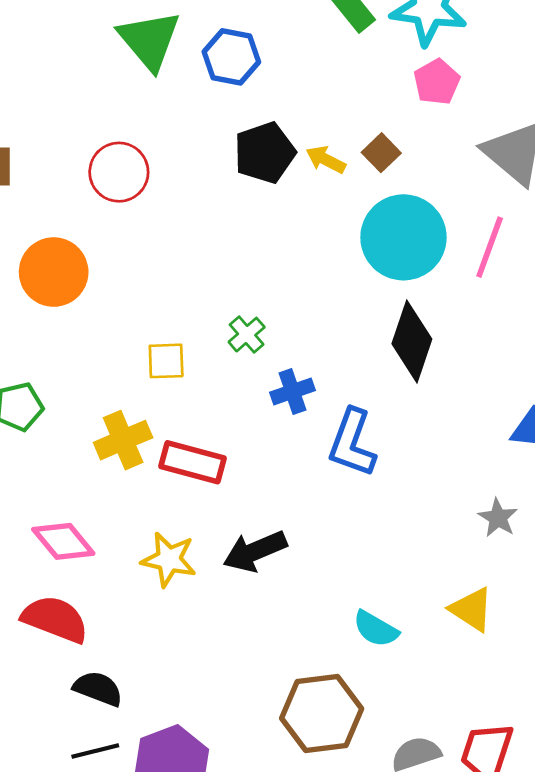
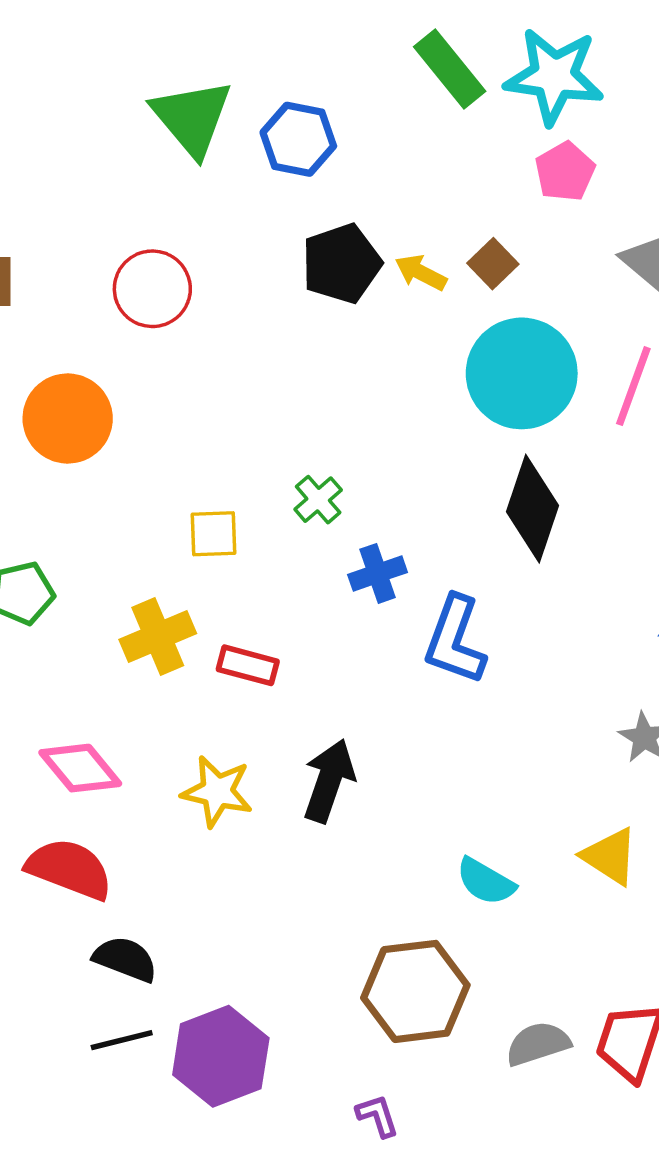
red rectangle: (192, 462) -> (248, 665), size x0.7
black arrow: (255, 551) -> (329, 781), turned 132

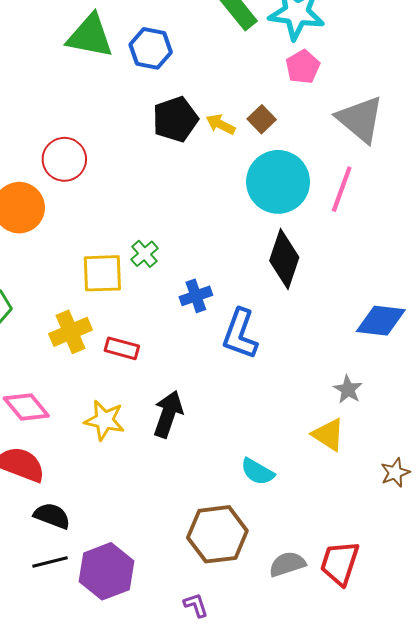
green triangle: (192, 118) -> (90, 36), turned -39
red circle: (152, 289) -> (64, 159), moved
green cross: (318, 500) -> (144, 254), moved
yellow square: (214, 534) -> (102, 273), size x1.4
yellow triangle: (610, 856) -> (328, 435), moved

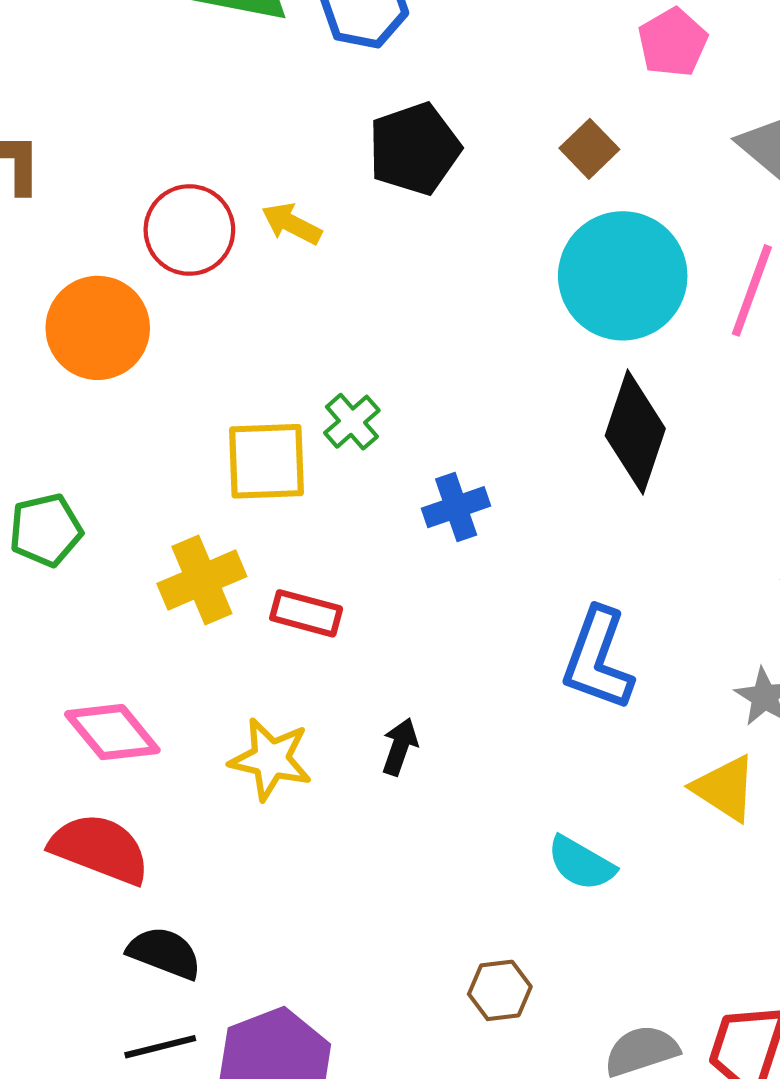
yellow arrow: (221, 124) -> (291, 224), moved
blue L-shape: (240, 334) -> (598, 659), moved
black arrow: (168, 414) -> (400, 747), size x0.6
brown hexagon: (217, 534) -> (500, 990), size x0.5

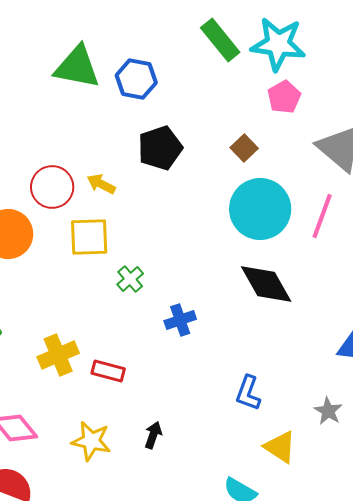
black diamond: (635, 432) -> (266, 284), turned -48
yellow square: (266, 461) -> (89, 237), moved
blue L-shape: (598, 659) -> (248, 393), size x0.7
yellow triangle: (725, 788) -> (280, 447), moved

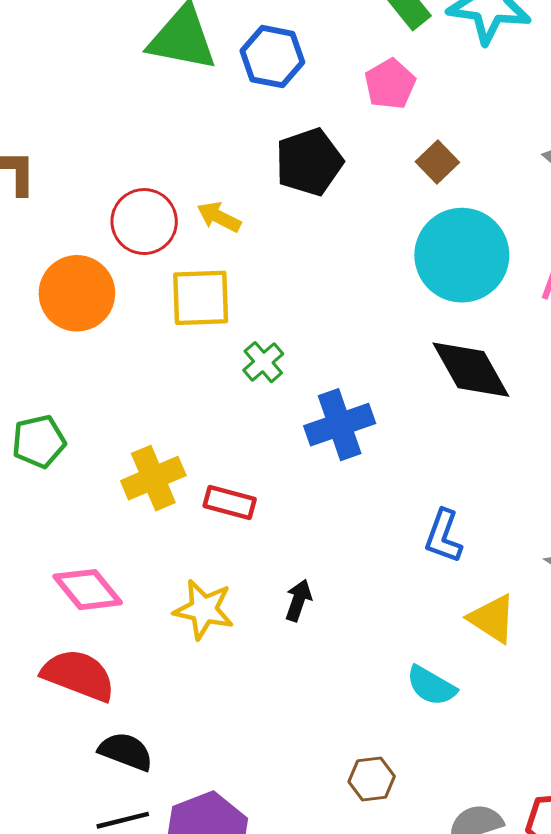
pink pentagon: (284, 97) -> (390, 84), moved
blue cross: (180, 320) -> (340, 425), size x1.4

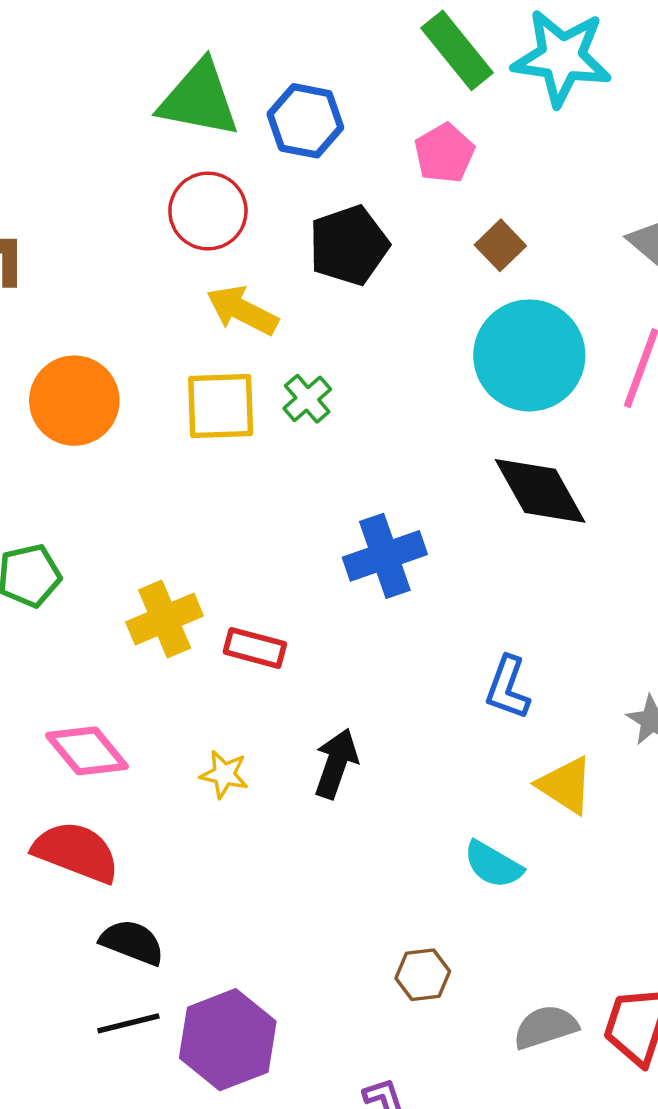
yellow arrow: (219, 217) -> (242, 310), size x1.4
red circle: (144, 222) -> (208, 211), moved
green cross: (263, 362) -> (307, 399), moved
black arrow: (298, 600) -> (336, 763), size x1.4
yellow star: (204, 609) -> (224, 774), size x0.7

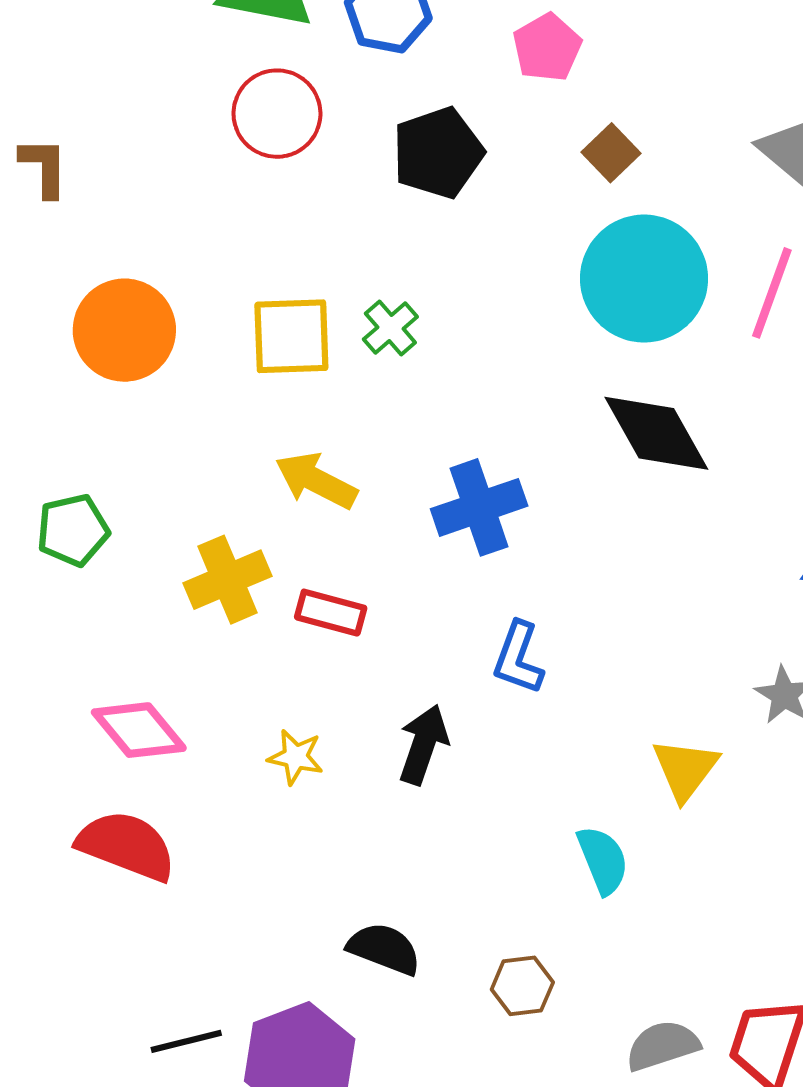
yellow arrow: (242, 310) -> (316, 481), moved
blue L-shape: (508, 688) -> (518, 658), moved
yellow triangle: (565, 785) -> (685, 769), turned 34
cyan semicircle: (493, 865) -> (603, 860), turned -142
black semicircle: (132, 942) -> (384, 949), moved

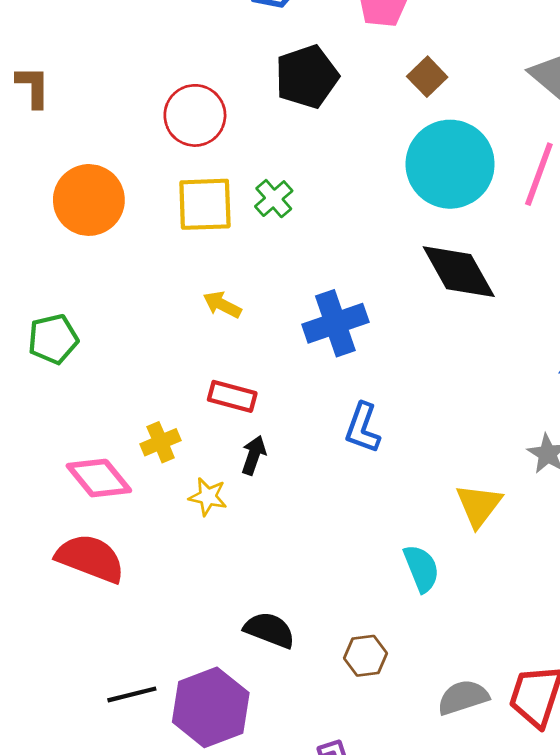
red circle: (277, 114) -> (195, 115), moved
yellow arrow: (316, 481) -> (222, 305), size x0.7
yellow cross: (227, 580) -> (161, 442), moved, size x0.7
black arrow: (423, 745) -> (254, 455), moved, size x0.7

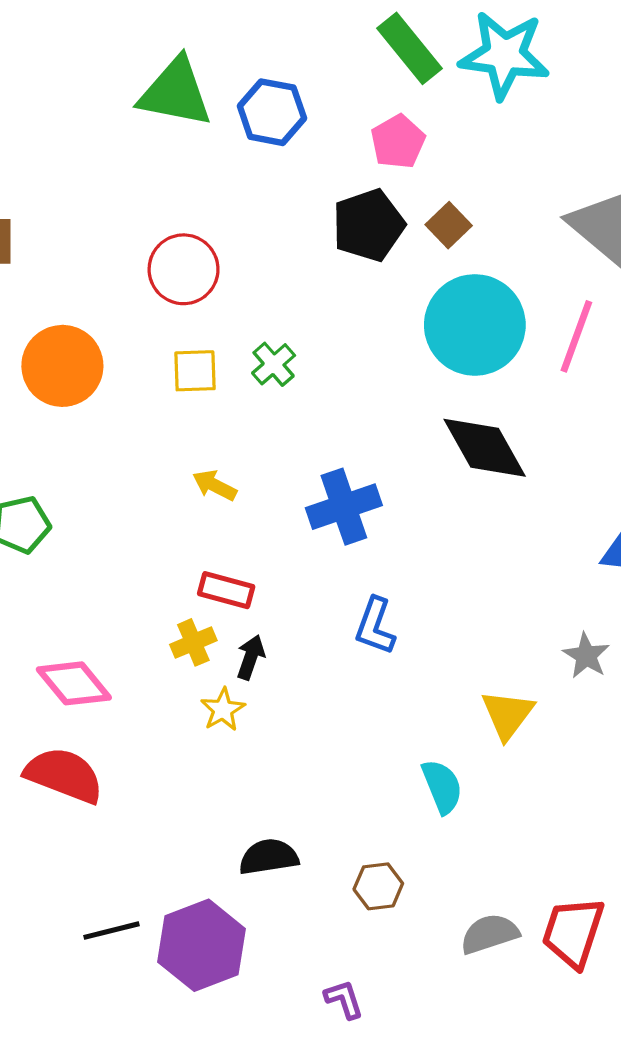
black pentagon: (307, 77) -> (368, 225), moved
yellow square: (205, 204) -> (195, 371), size x0.7
yellow cross: (161, 442) -> (193, 642), moved
yellow star: (208, 497) -> (223, 710), moved, turned 30
black semicircle: (269, 630) -> (269, 857), turned -30

